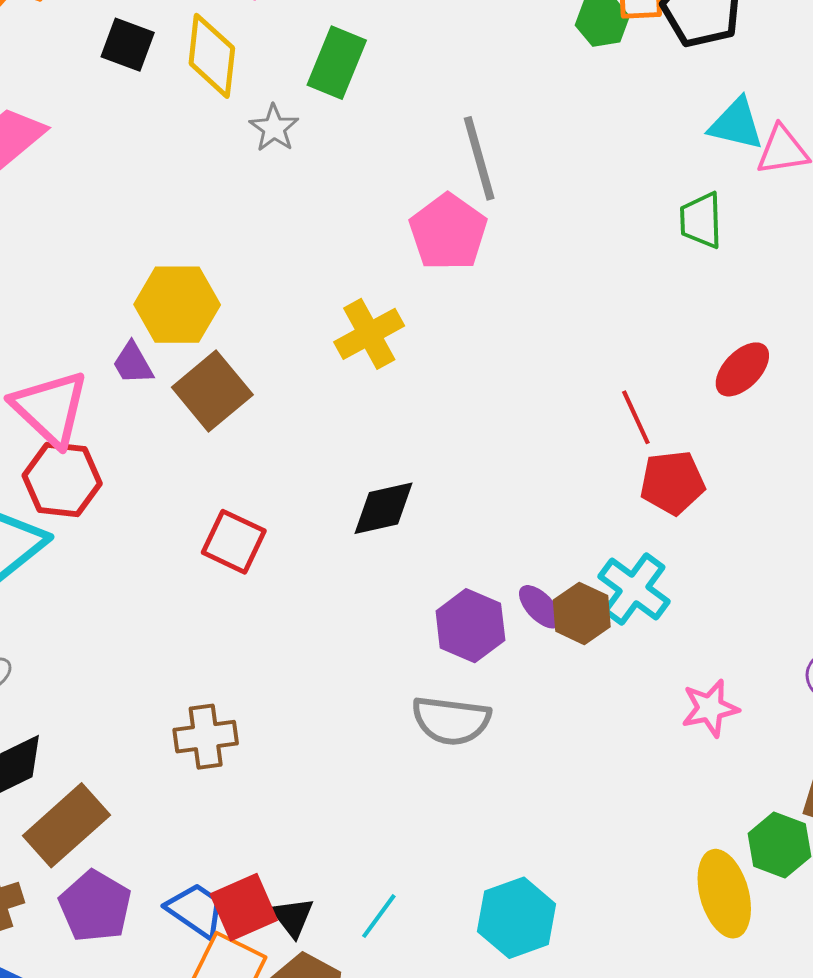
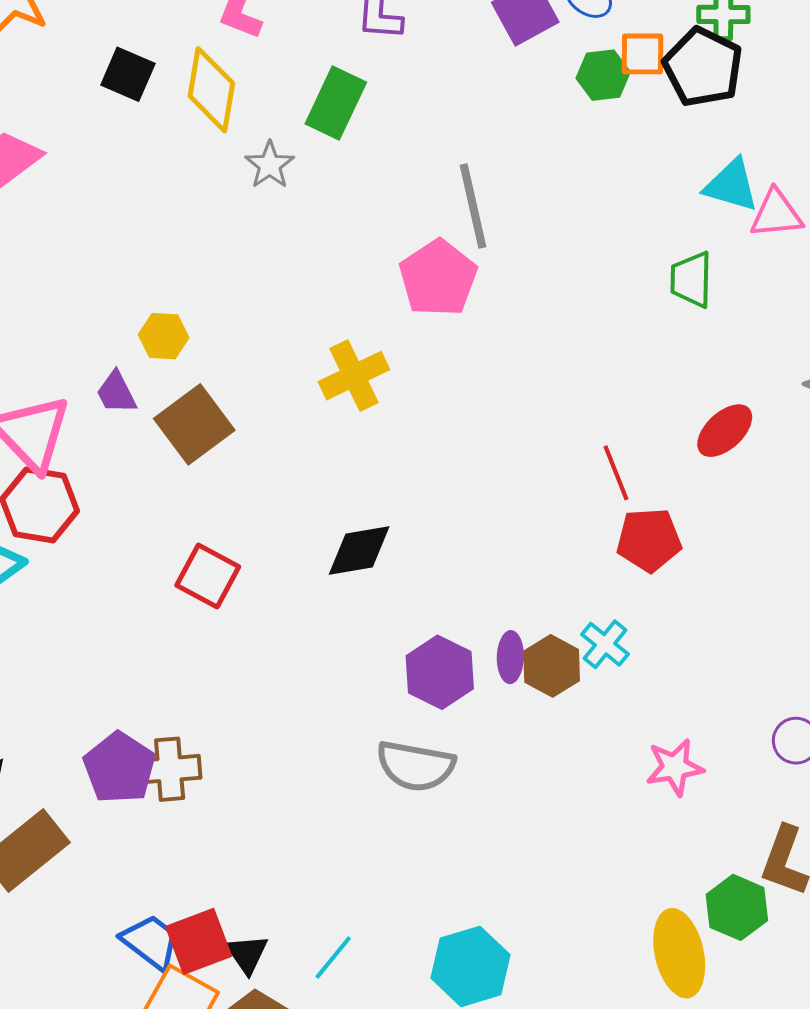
yellow hexagon: (177, 305) -> (164, 336), size x0.6
cyan cross: (634, 589) -> (605, 644), size x0.7
purple ellipse: (540, 607) -> (510, 657), turned 42
purple pentagon: (95, 906) -> (119, 768), moved

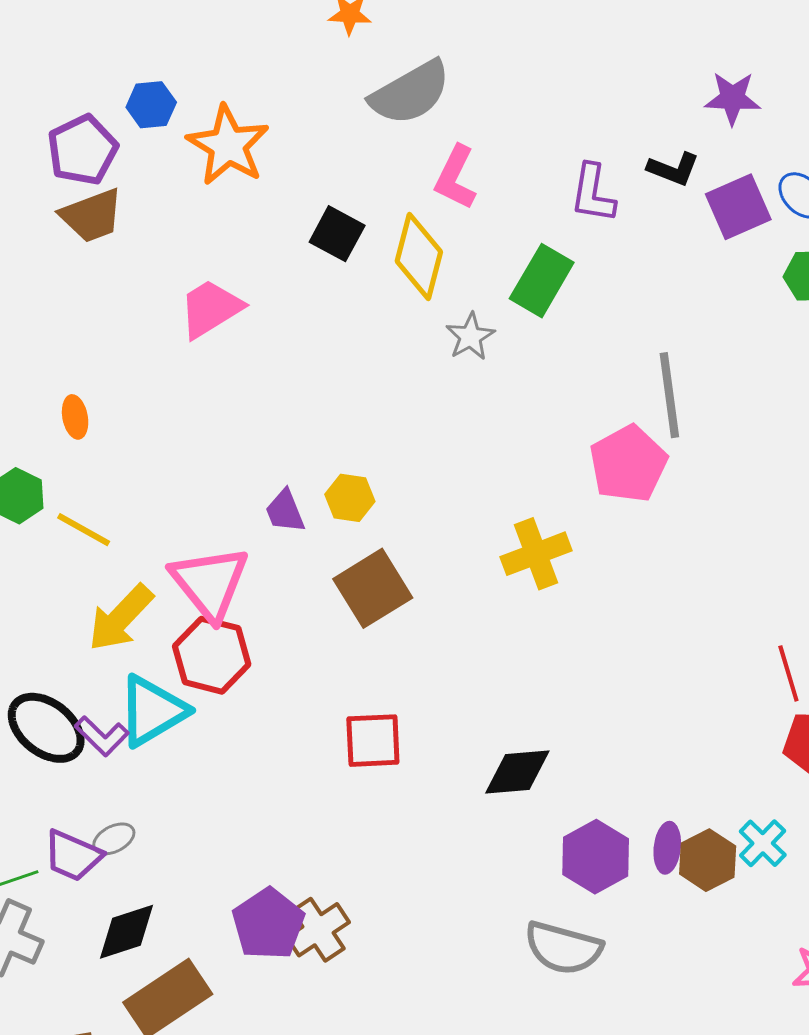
purple trapezoid: (116, 393) -> (285, 511), moved
black diamond: (359, 551) -> (517, 772), moved
red square: (208, 576) -> (373, 741), turned -36
brown cross: (170, 769) -> (318, 930), turned -34

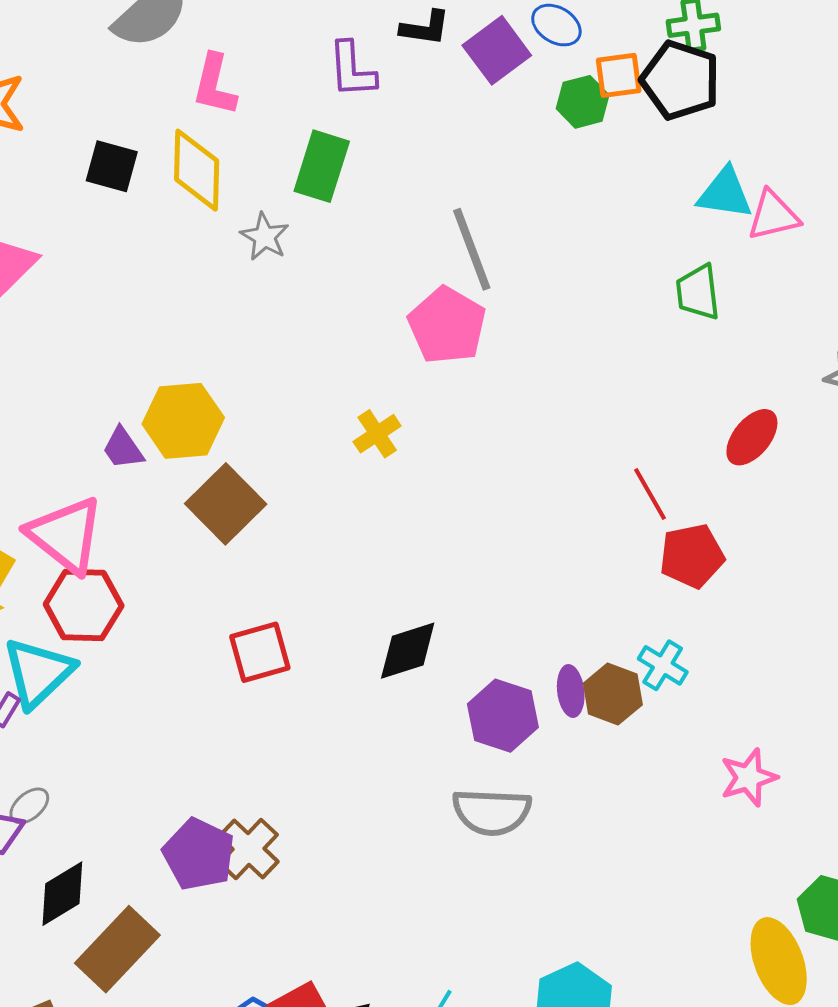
yellow hexagon: (350, 498) -> (183, 421), size x1.6
yellow cross: (536, 554) -> (377, 434), size x0.7

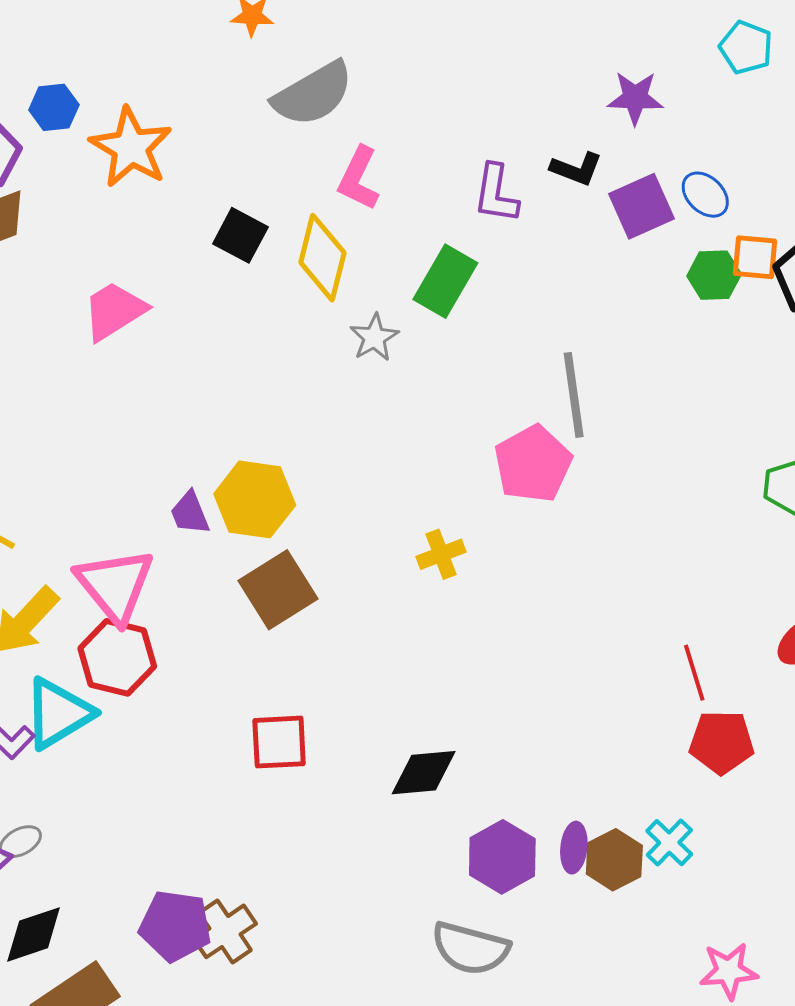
purple pentagon: (199, 854) -> (175, 926), turned -30

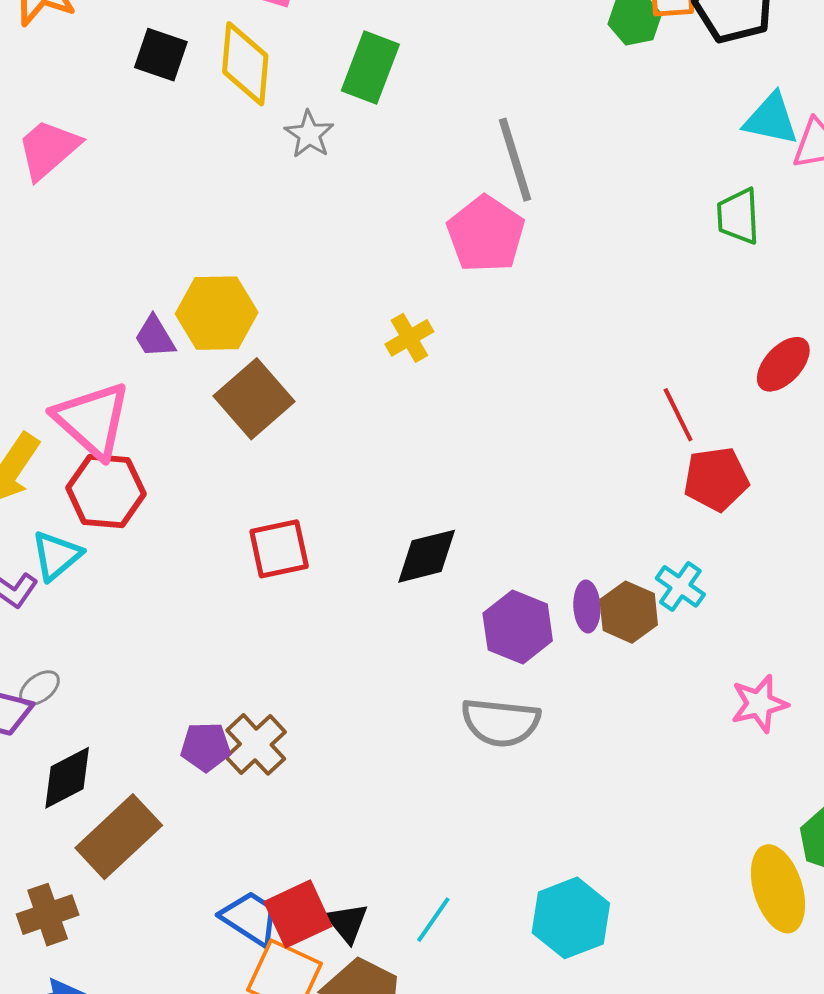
cyan triangle: (58, 713) -> (56, 556), size x0.7
purple pentagon: (175, 926) -> (206, 747), size x0.7

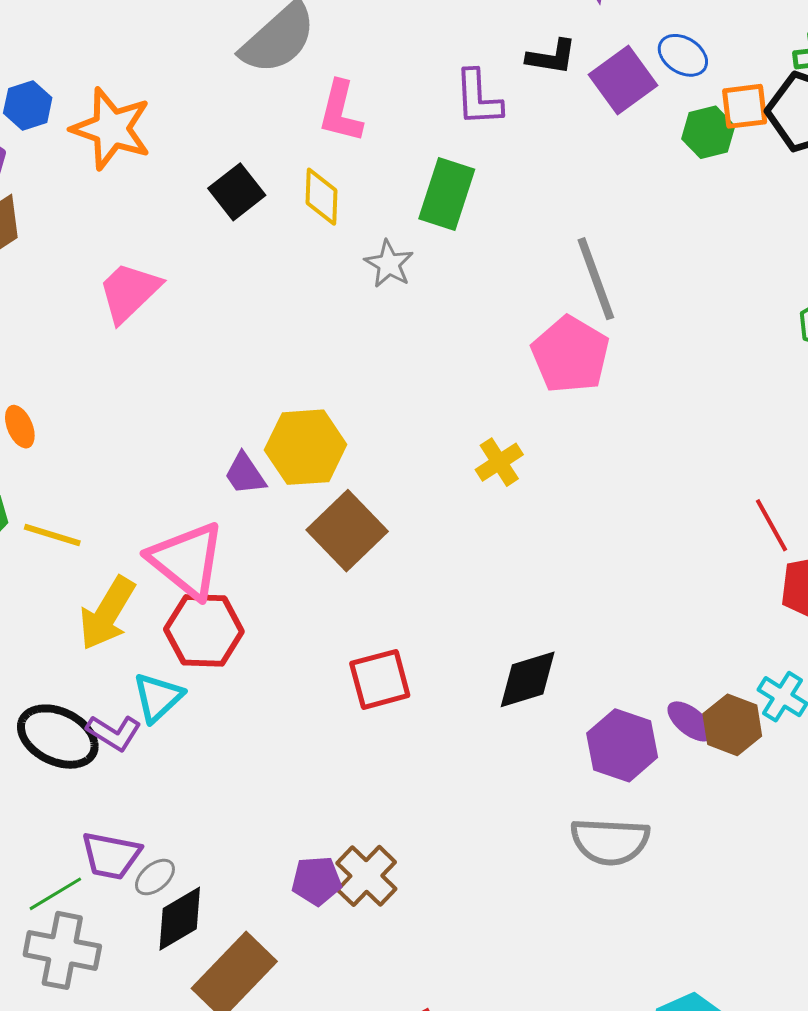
black square: (161, 55) -> (237, 192), turned 36
yellow diamond: (245, 64) -> (322, 197), size x0.7
purple ellipse: (587, 606) -> (690, 721), turned -45
gray ellipse: (39, 688) -> (155, 877), moved

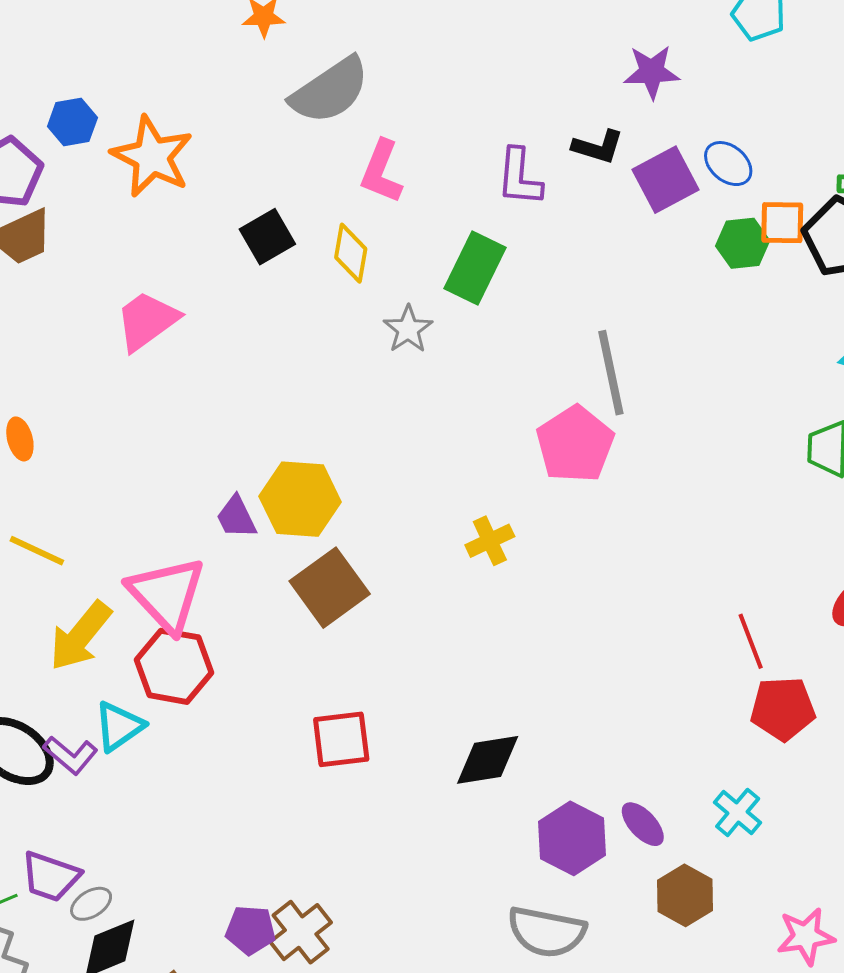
brown hexagon: (732, 725) -> (685, 895), moved

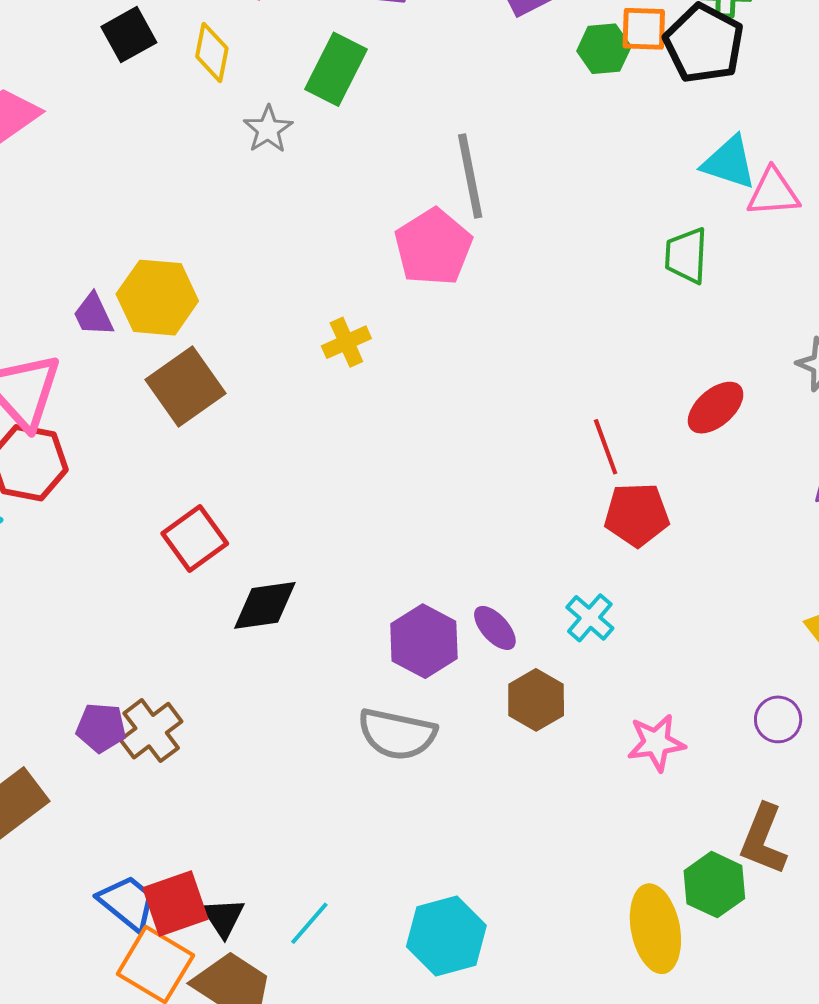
red square: (341, 739) -> (195, 538), turned -30
black diamond: (488, 760) -> (265, 605), moved

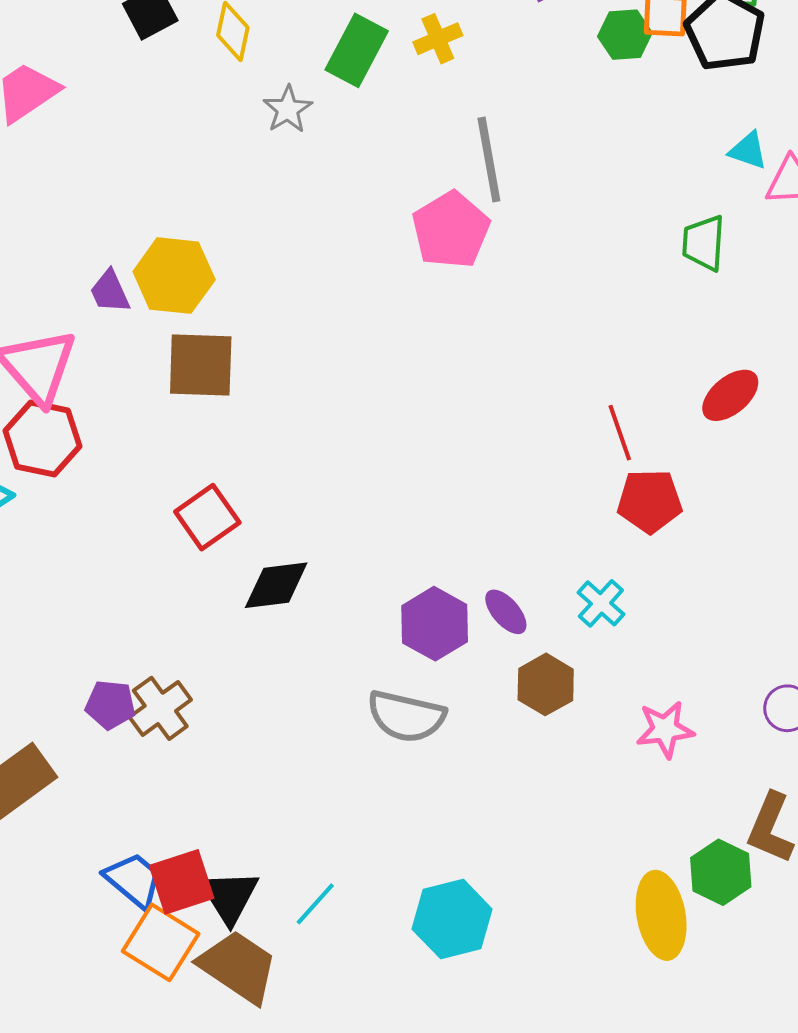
cyan triangle: (729, 163) -> (748, 151), size x0.7
yellow cross: (346, 342) -> (438, 39), moved
brown square: (185, 386) -> (201, 365), turned 36
black triangle: (223, 917) -> (229, 897), size x1.4

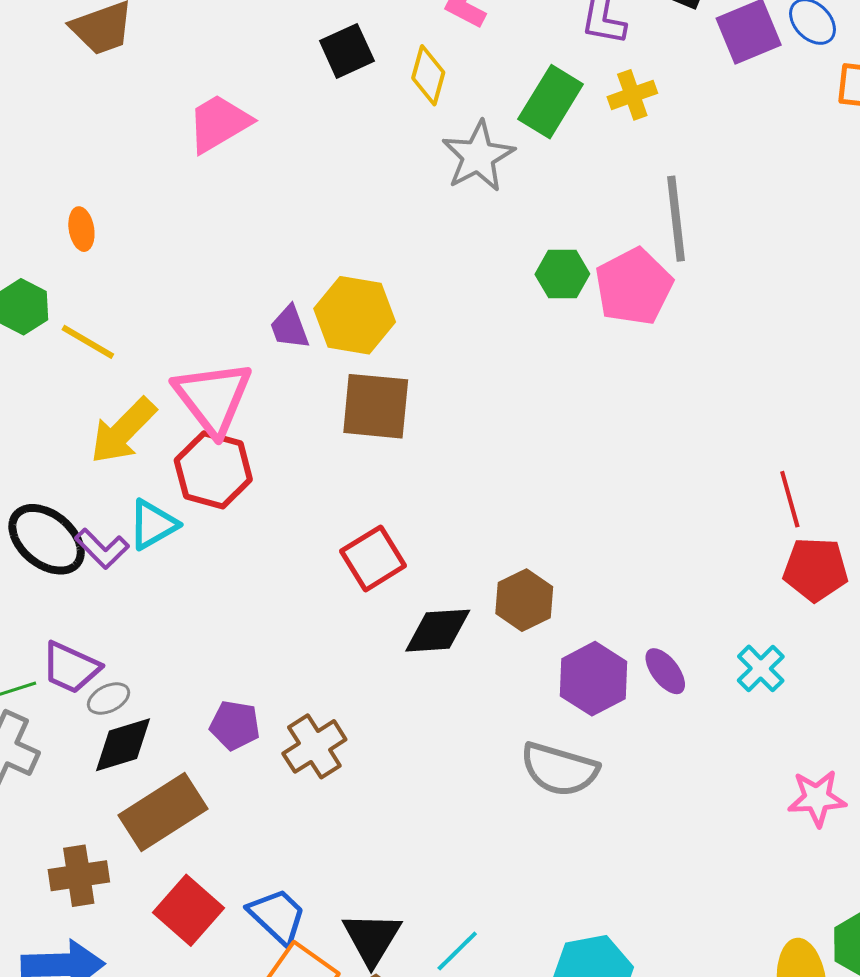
green hexagon: (625, 35) -> (562, 274), moved
gray star: (288, 109) -> (478, 156), size x1.5
brown hexagon: (546, 684) -> (524, 600), moved
purple pentagon: (110, 705) -> (235, 725), moved
red square: (182, 882) -> (189, 910), moved, turned -34

